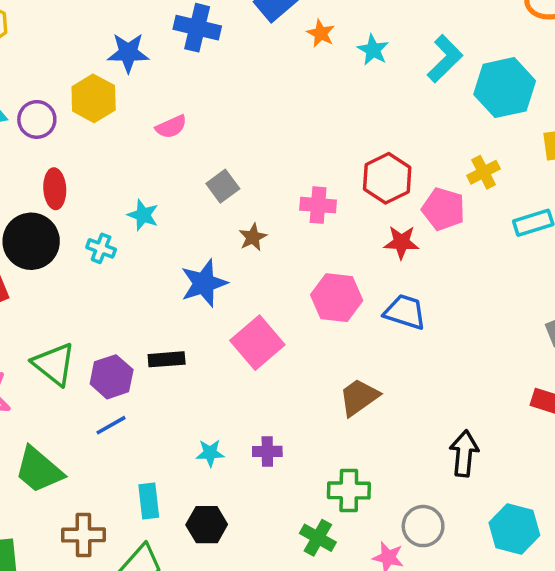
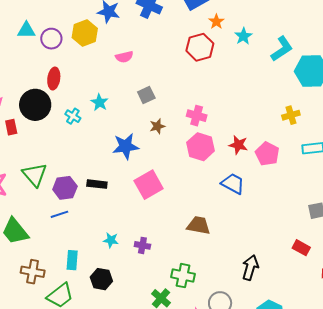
red hexagon: (387, 178) -> (200, 47), moved
pink pentagon: (443, 209) -> (267, 154), moved
pink hexagon: (337, 298) -> (201, 147), moved
brown trapezoid: (359, 397) -> (199, 225), turned 35

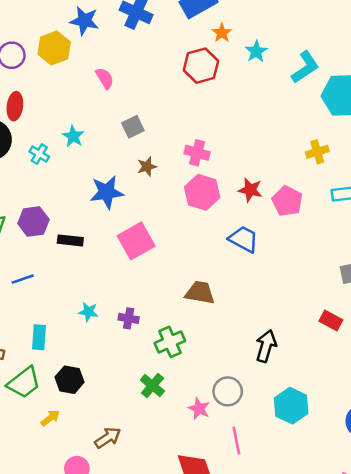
pink semicircle: (124, 57) -> (105, 78), turned -108
purple hexagon: (65, 188) -> (33, 221), moved
green cross: (183, 276) -> (170, 342), moved, turned -35
black hexagon: (101, 279) -> (70, 380), moved

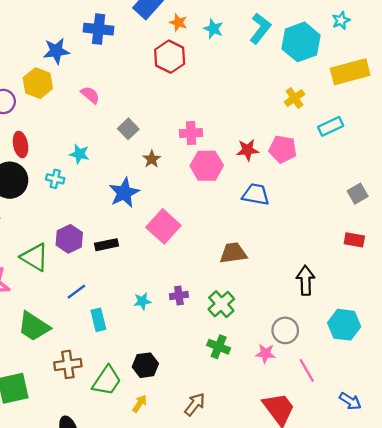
cyan rectangle: (39, 337) -> (98, 320), moved

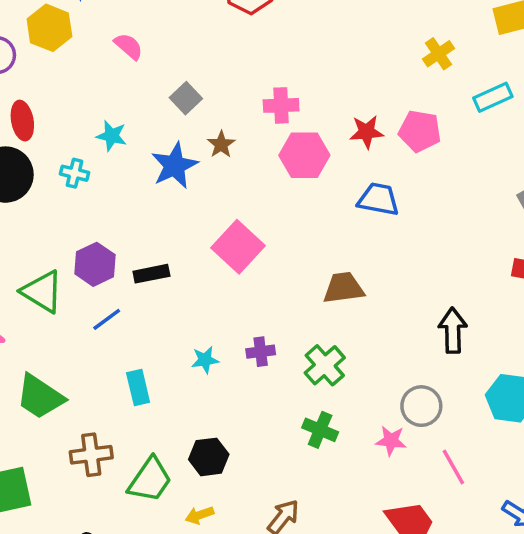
blue star: (124, 193) -> (175, 166), moved
blue line: (76, 292) -> (107, 319), moved
yellow arrow: (140, 404) -> (200, 515), turned -144

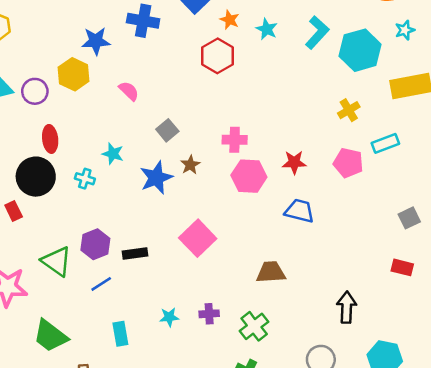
pink pentagon: (420, 131) -> (348, 163), moved

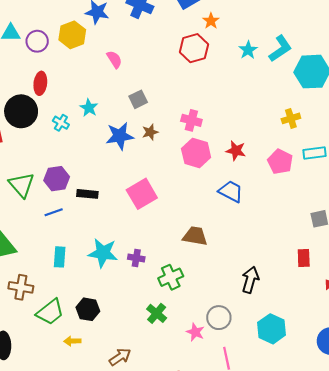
cyan star: (267, 29) -> (248, 50), moved
red rectangle: (402, 267) -> (304, 258), turned 60
cyan star: (169, 317) -> (103, 253), size x1.8

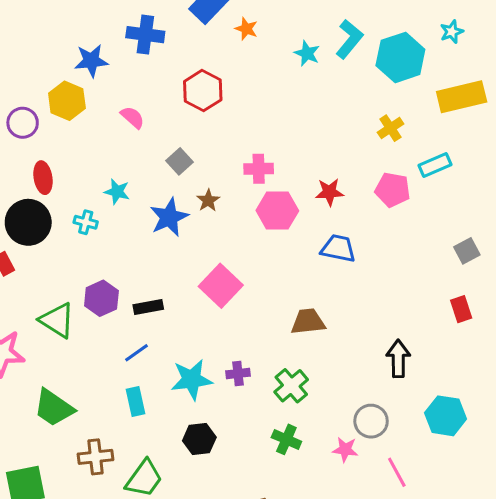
red hexagon: (194, 48) -> (203, 91), moved
blue line: (54, 212) -> (137, 353), moved
black hexagon: (88, 309) -> (199, 439), moved

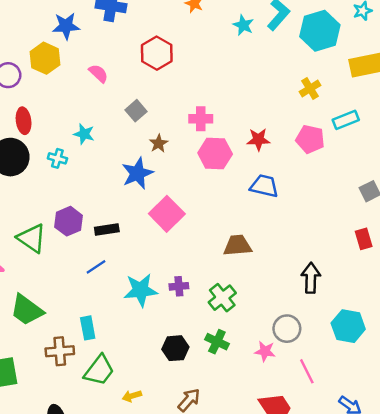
blue star: (169, 217) -> (137, 173), moved
cyan rectangle: (135, 402) -> (88, 328), moved
black hexagon: (199, 439) -> (175, 348), moved

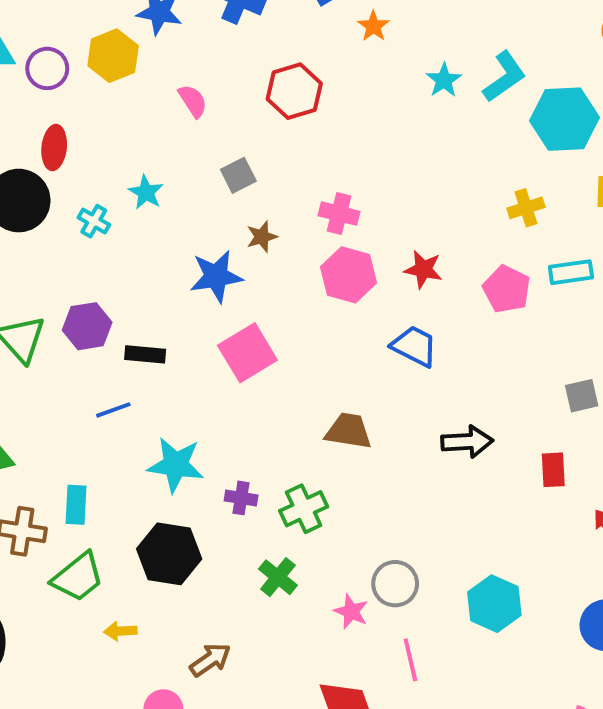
black arrow: (311, 278) -> (467, 442), moved, turned 72
purple cross: (179, 286) -> (241, 498), moved
black hexagon: (175, 348) -> (169, 554), moved, size x1.4

